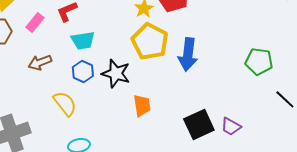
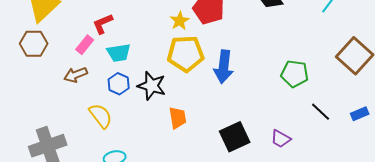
pink rectangle: (35, 22) -> (85, 45), moved
yellow pentagon: (150, 41) -> (186, 54), turned -30
purple trapezoid: (231, 126) -> (281, 139), moved

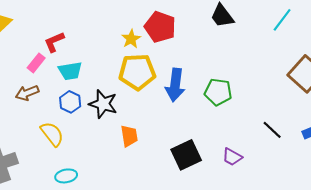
green pentagon: (295, 74) -> (218, 92), moved

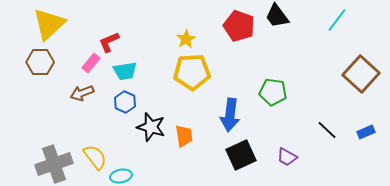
red pentagon: (160, 27) -> (239, 26), moved
blue arrow: (175, 85) -> (230, 115), moved
black star: (103, 104) -> (151, 127), moved
yellow semicircle: (52, 134) -> (95, 157), moved

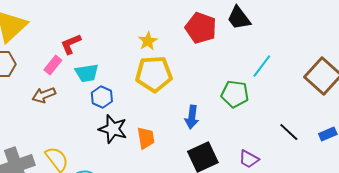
cyan line: (337, 20) -> (262, 66), moved
blue hexagon: (125, 102) -> (102, 97), moved
blue arrow: (230, 115) -> (192, 117), size x0.7

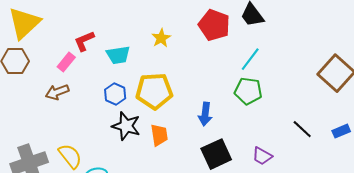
cyan line: (262, 66) -> (250, 59), moved
cyan trapezoid: (87, 73) -> (118, 55), moved
yellow pentagon: (154, 74) -> (154, 91), moved

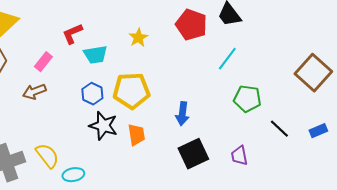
red L-shape: (84, 41) -> (72, 34), moved
green pentagon: (248, 91) -> (247, 99), moved
purple trapezoid: (262, 156) -> (239, 156), turned 50

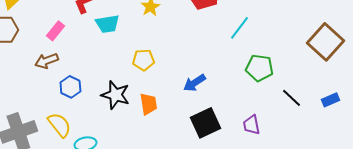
yellow pentagon: (131, 91) -> (143, 60), size x0.6
blue hexagon: (92, 94) -> (70, 87), moved
blue arrow: (182, 114) -> (194, 83), turned 50

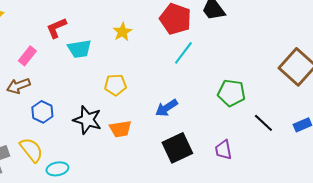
cyan line: (239, 28) -> (183, 53), moved
orange trapezoid: (148, 104) -> (120, 129), turned 90

